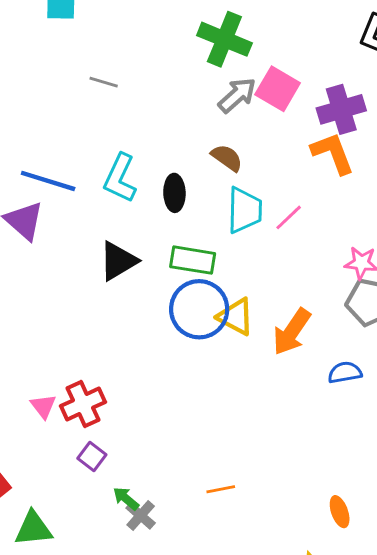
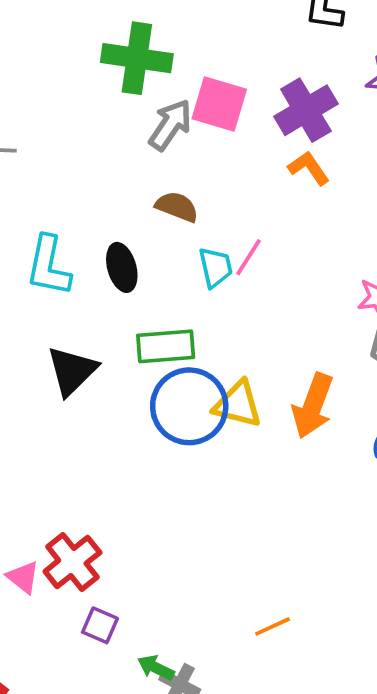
orange L-shape: (333, 153) -> (309, 168), size x0.7
cyan trapezoid: (245, 210) -> (216, 267), size x0.7
pink line: (289, 217) -> (248, 257), moved

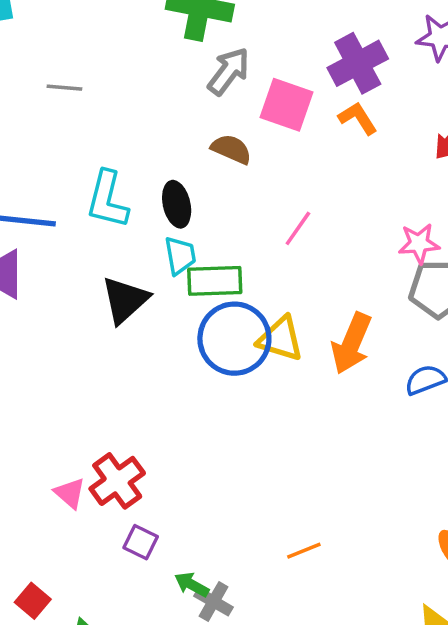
pink square: (219, 104) -> (287, 105), moved
pink line: (248, 257) -> (298, 228), moved
cyan trapezoid: (216, 267) -> (180, 255), moved

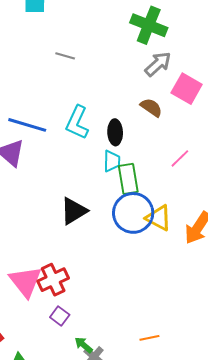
green rectangle: (215, 281) -> (128, 179), turned 72
black triangle: (125, 300) -> (74, 211), moved
pink triangle: (70, 493) -> (26, 281), size x1.8

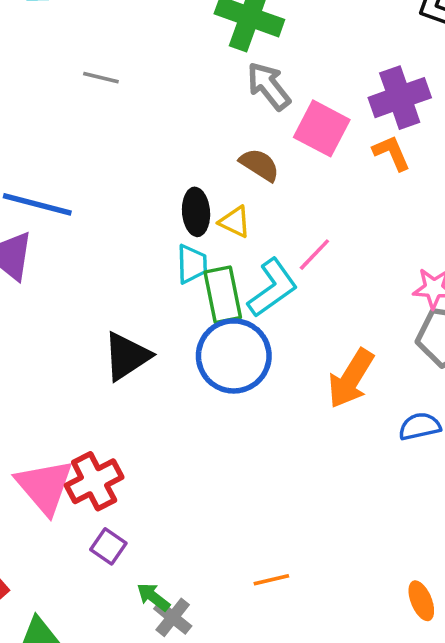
gray arrow: (158, 64) -> (269, 86), turned -84
cyan L-shape: (77, 122) -> (272, 288), moved, turned -148
yellow triangle: (159, 218) -> (235, 222), moved, size x0.7

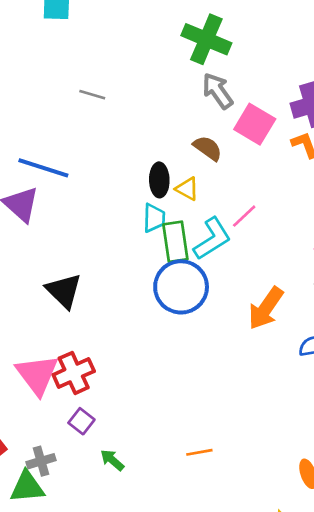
gray line: (101, 78) -> (92, 95), moved
black triangle: (127, 356) -> (64, 291), moved, turned -45
gray cross: (173, 617) -> (41, 461), moved, turned 32

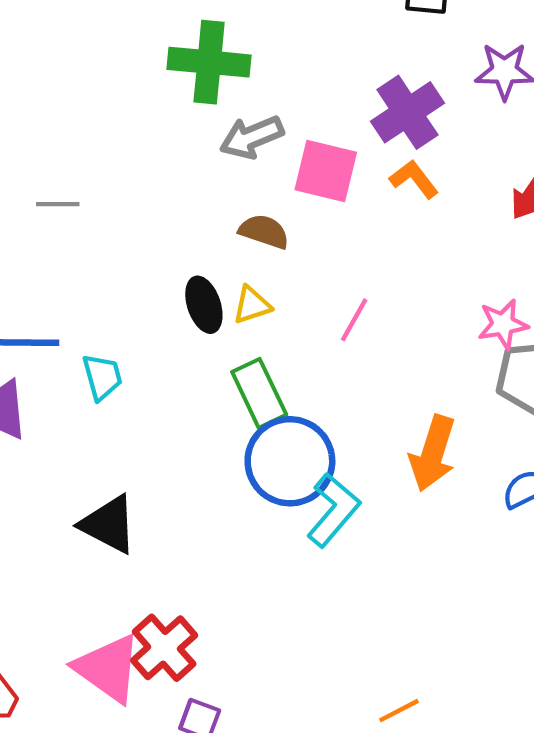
gray arrow: (218, 91) -> (252, 137), turned -60
yellow triangle: (187, 189) -> (252, 305), turned -30
cyan trapezoid: (154, 218) -> (102, 377), moved
cyan L-shape: (212, 239) -> (333, 510), moved

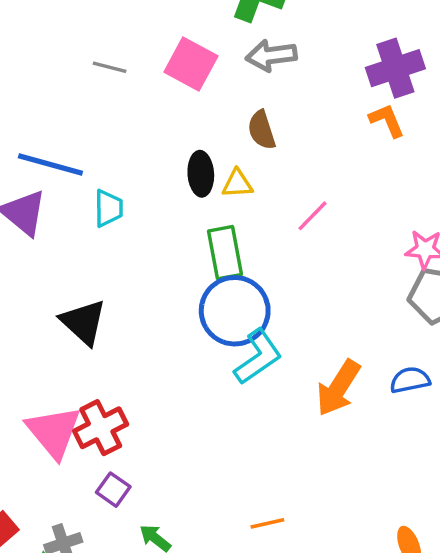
pink square: (326, 171) -> (191, 64), moved
brown semicircle: (264, 231) -> (262, 130), turned -141
orange arrow: (433, 453) -> (338, 388), moved

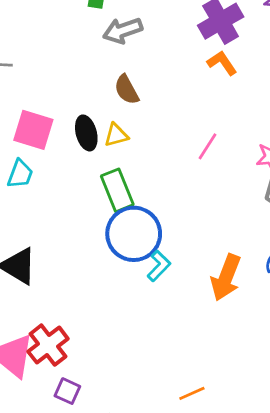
pink square: (191, 64) -> (33, 130), moved
cyan trapezoid: (108, 208) -> (20, 174), turned 32
pink line: (312, 216) -> (207, 146), moved
cyan L-shape: (258, 357) -> (159, 266), size x0.7

